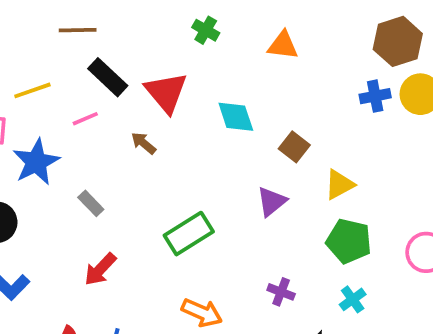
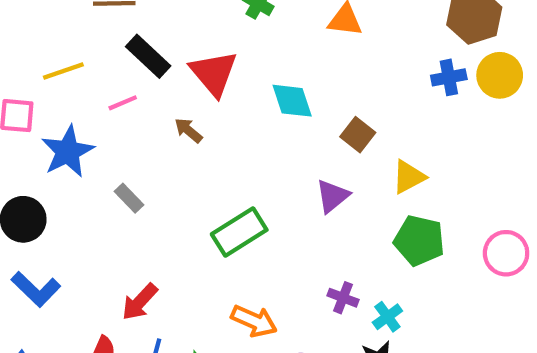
red arrow: (100, 269) -> (140, 302), moved
cyan cross: (353, 299) -> (387, 317), moved

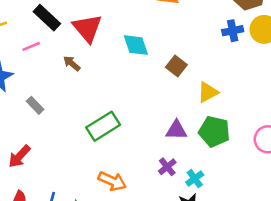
purple triangle: (332, 196) -> (176, 130), moved, turned 40
purple cross: (343, 298) -> (167, 167), turned 30
red arrow: (140, 302) -> (19, 156), moved

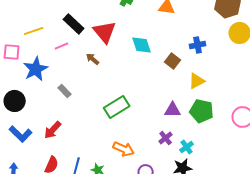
blue cross: (233, 31) -> (198, 45), moved

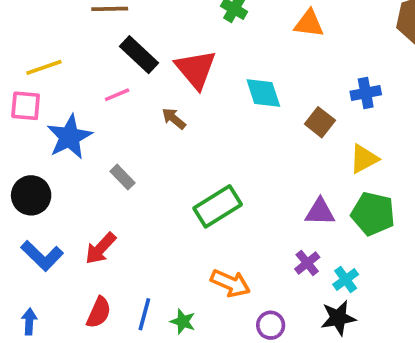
yellow line: (34, 31) -> (44, 67), moved

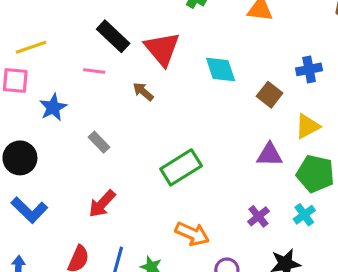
pink line: (117, 95) -> (94, 71), turned 30
blue star: (69, 137) -> (53, 107), size x0.7
purple triangle: (320, 212) -> (270, 155), moved
red arrow: (101, 248) -> (102, 204), moved
cyan cross: (346, 279) -> (304, 215), moved

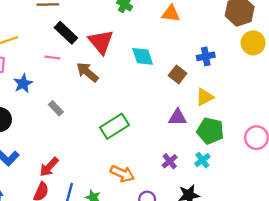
brown arrow: (143, 92) -> (87, 72), size x1.5
red arrow: (102, 204) -> (49, 167), moved

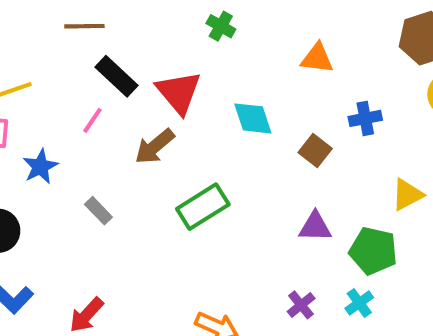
orange triangle: (171, 14) -> (317, 58), moved
pink line: (52, 58) -> (92, 120), turned -63
brown arrow: (87, 72) -> (155, 146), turned -80
yellow triangle: (205, 97) -> (407, 195), moved
green rectangle: (114, 126) -> (203, 207), moved

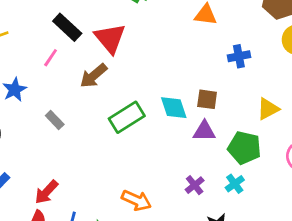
cyan diamond: (253, 118) -> (174, 108), moved
brown square: (315, 151) -> (207, 99), moved, turned -30

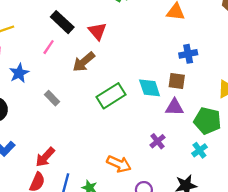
red triangle: (110, 38) -> (97, 31), size x0.7
blue cross: (239, 56) -> (188, 54), moved
purple cross: (195, 185) -> (158, 141), moved

